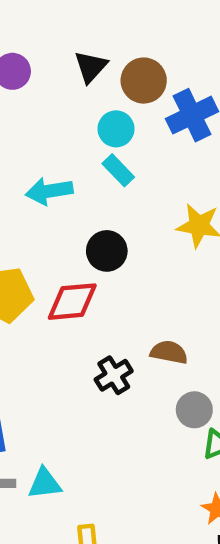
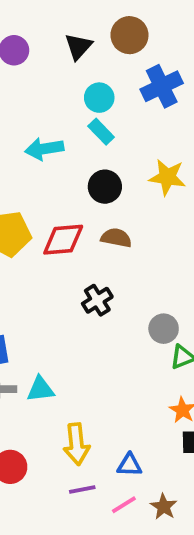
brown circle: (144, 81) -> (129, 35), moved
black circle: (107, 251) -> (105, 187), moved
brown semicircle: (169, 352) -> (116, 238), moved

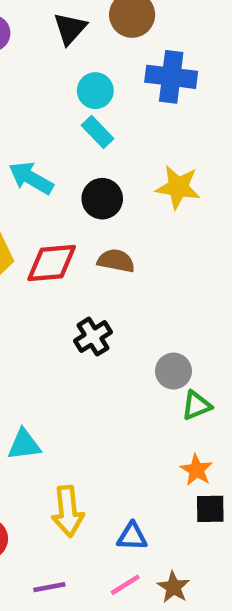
blue cross: (162, 86) -> (171, 77), turned 33
cyan arrow: (44, 149) -> (31, 178), moved, turned 39
purple line: (82, 490) -> (49, 587), moved

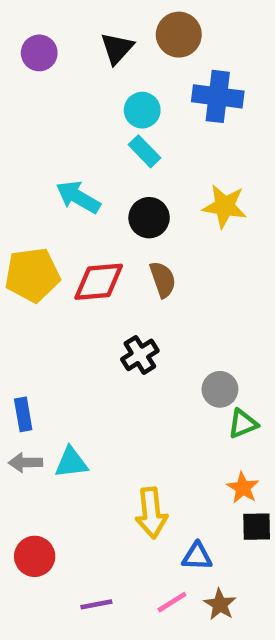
brown semicircle: (116, 261) -> (163, 279), turned 60
yellow arrow: (68, 511) -> (151, 513), moved
blue triangle: (132, 537) -> (197, 556), moved

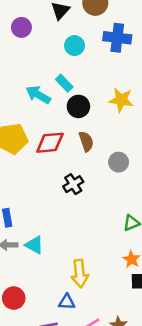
purple circle: (39, 53) -> (21, 27), moved
cyan rectangle: (144, 151) -> (64, 83), moved
gray circle: (220, 389) -> (119, 162), moved
cyan triangle: (71, 463) -> (34, 245), turned 36
blue triangle: (197, 556) -> (67, 302), moved

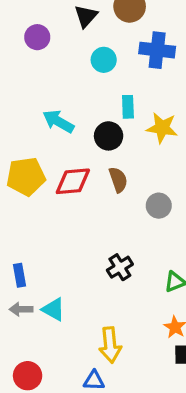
cyan rectangle: (64, 83) -> (128, 107), moved, turned 42
black cross: (73, 184) -> (120, 267), moved

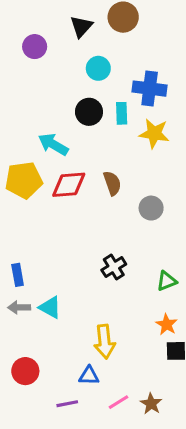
blue cross: (157, 50) -> (150, 89), moved
cyan arrow: (58, 121) -> (53, 144), moved
black circle: (109, 136) -> (89, 112), moved

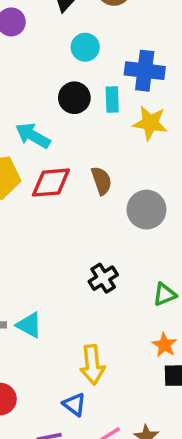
gray circle: (151, 208) -> (146, 210), size x1.4
blue triangle: (89, 376) -> (74, 404), turned 35

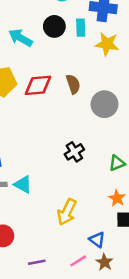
cyan arrow: (33, 136) -> (20, 38), moved
yellow arrow: (92, 365) -> (67, 212), turned 32
blue triangle: (74, 404) -> (97, 240), moved

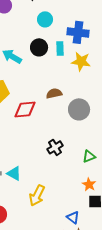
brown semicircle: (73, 84) -> (54, 93), turned -84
red diamond: (38, 85) -> (25, 109), moved
yellow arrow: (67, 212) -> (37, 195), moved

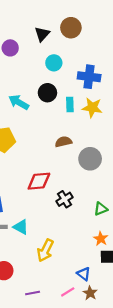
cyan rectangle: (60, 48) -> (70, 104), moved
red diamond: (25, 109) -> (39, 181), moved

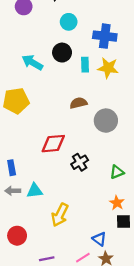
cyan triangle: (21, 227) -> (35, 191), turned -35

